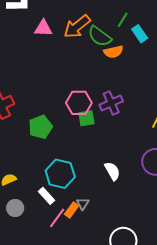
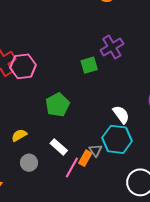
pink hexagon: (79, 103) -> (23, 66), moved
green pentagon: (40, 127) -> (57, 105), moved
cyan hexagon: (60, 174) -> (117, 139), moved

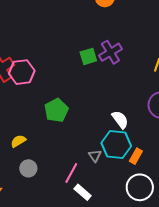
green square: (89, 65) -> (88, 56), moved
white rectangle: (59, 147) -> (83, 192), moved
orange rectangle: (85, 158) -> (136, 156), moved

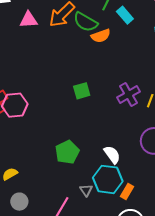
purple cross: (110, 52) -> (129, 94), moved
green pentagon: (56, 110) -> (67, 152), moved

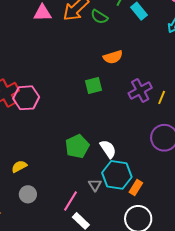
green semicircle: (85, 22) -> (99, 17), size x0.7
orange semicircle: (101, 36) -> (113, 57), moved
white semicircle: (112, 155) -> (108, 149), moved

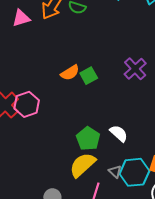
orange semicircle: (113, 57) -> (70, 73), moved
yellow semicircle: (19, 166) -> (82, 165), moved, size x1.8
cyan hexagon: (117, 175) -> (134, 172), moved

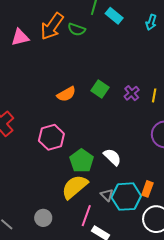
purple cross: (135, 69) -> (132, 93), size x0.7
green square: (89, 76) -> (100, 89), moved, turned -30
pink hexagon: (27, 104) -> (51, 137), moved

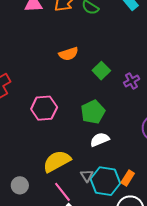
orange semicircle: (66, 94) -> (68, 54), moved
white semicircle: (112, 157) -> (100, 140), turned -78
green pentagon: (82, 161) -> (93, 112), moved
pink line: (86, 216) -> (62, 192), turned -70

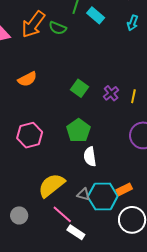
orange semicircle: (68, 54) -> (27, 79), moved
white semicircle: (100, 140) -> (90, 157), turned -66
gray triangle: (87, 176) -> (83, 194), turned -32
orange rectangle: (128, 178) -> (124, 189), turned 42

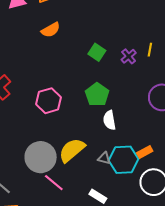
orange semicircle: (27, 79) -> (51, 30), moved
yellow line: (133, 96) -> (150, 50), moved
pink line: (62, 214) -> (54, 183), moved
gray circle: (19, 215) -> (41, 157), moved, size x1.8

